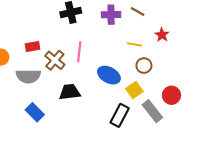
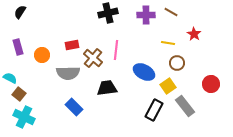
red circle: (171, 95) -> (211, 84), moved

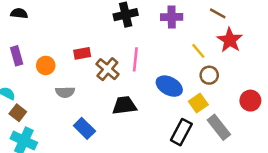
black semicircle: (20, 12) -> (19, 13), turned 64
brown line: (171, 12) -> (218, 13), moved
red star: (194, 34) -> (230, 40), size x1.5
yellow line: (168, 43) -> (198, 51), turned 40
gray semicircle: (68, 73) -> (65, 92), moved, size x0.7

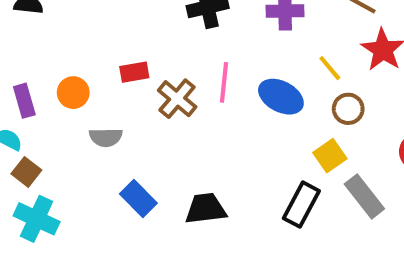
purple rectangle: (17, 56) -> (24, 101), moved
blue ellipse: (169, 86) -> (281, 97), moved
black trapezoid: (124, 105) -> (206, 209), moved

